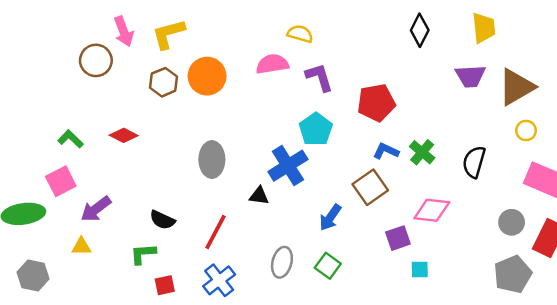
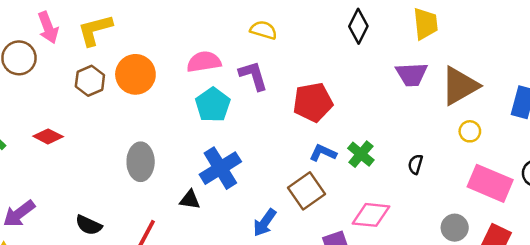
yellow semicircle: (300, 34) -> (263, 30), moved
cyan pentagon: (316, 129) -> (213, 105), moved
black semicircle: (474, 162) -> (415, 164), size x0.6

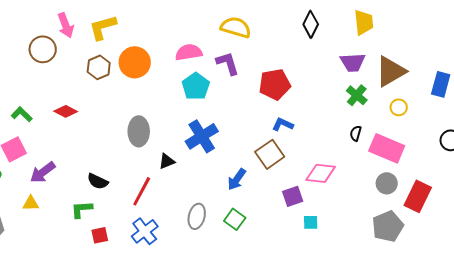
yellow semicircle: (263, 30) -> (236, 27), size x1.4
green cross: (361, 154) -> (357, 95), moved
pink rectangle: (490, 183) -> (387, 148), moved
black triangle: (190, 200) -> (167, 161), moved, turned -30

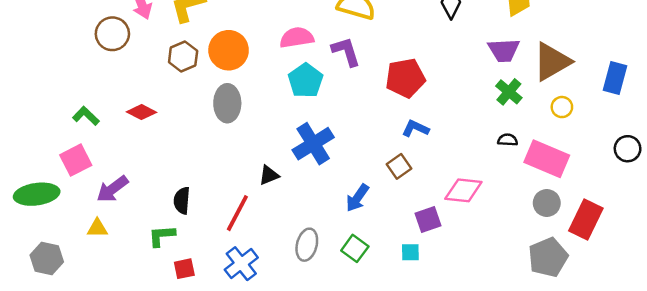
gray ellipse: (139, 131) -> (227, 103), moved
black semicircle: (356, 133) -> (508, 140), turned 77
brown square: (270, 154) -> (399, 166), size x0.7
black semicircle: (98, 181) -> (182, 200), turned 70
cyan square: (311, 222) -> (410, 252), moved

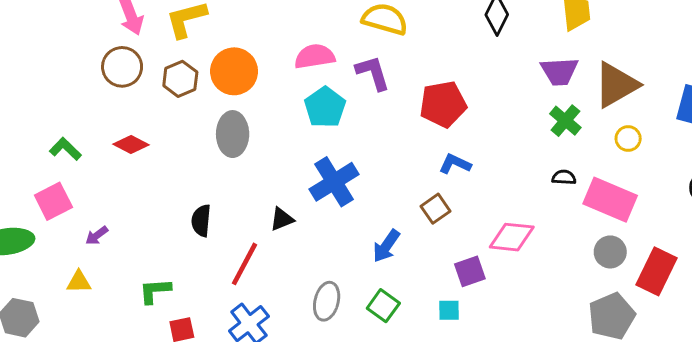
brown circle: (112, 34) -> (122, 67), moved
purple arrow: (112, 189) -> (97, 236), size x0.6
black semicircle: (182, 200) -> (201, 221), moved

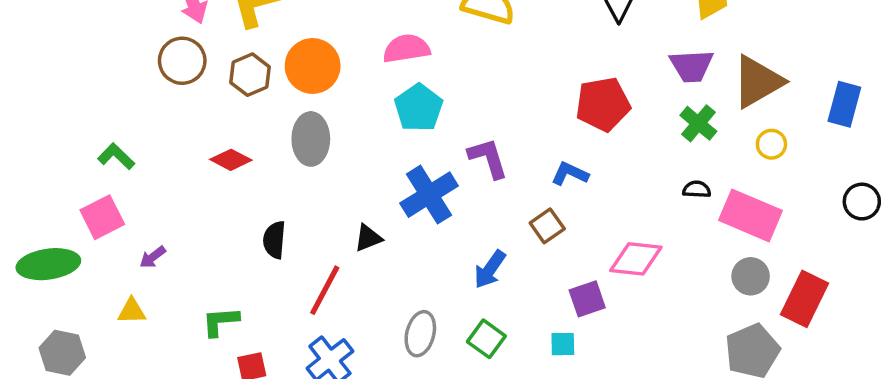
purple L-shape: (373, 73) -> (488, 158), moved
red pentagon: (443, 104) -> (603, 104), moved
red diamond: (131, 144) -> (231, 160), moved

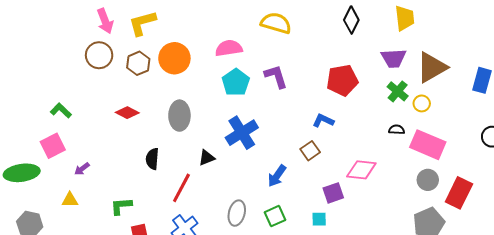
gray ellipse: (311, 139) -> (179, 116), moved
yellow circle: (771, 144) -> (422, 103), moved
purple L-shape: (488, 158) -> (276, 76), moved
green square: (486, 339) -> (275, 216), turned 30

